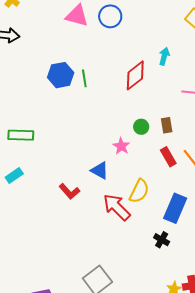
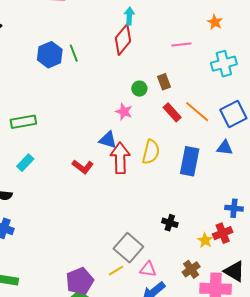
cyan arrow: (164, 56) -> (129, 16), moved
red arrow: (117, 207) -> (120, 158), moved, turned 56
black cross: (162, 240) -> (170, 223), moved

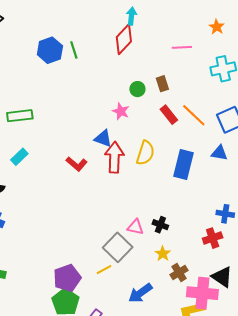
yellow star: (205, 240) -> (163, 254), moved
pink triangle: (148, 269) -> (135, 227), moved

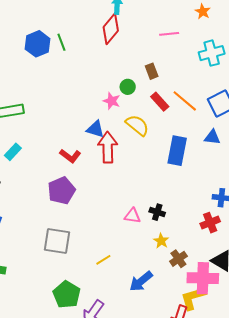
green circle: (137, 89) -> (128, 87), moved
yellow semicircle: (145, 153) -> (137, 125), moved, turned -65
gray square: (118, 247) -> (57, 241), moved, turned -32
purple pentagon: (67, 278) -> (62, 191), moved

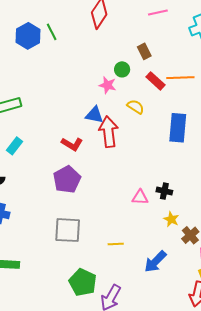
orange line: (185, 101) -> (180, 78), turned -36
yellow semicircle: (137, 125) -> (136, 107), size x0.7
yellow line: (103, 260) -> (116, 244), turned 35

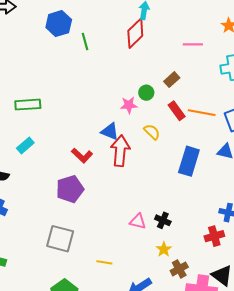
blue hexagon: (28, 36) -> (59, 24), moved
brown rectangle: (144, 51) -> (172, 80), turned 63
pink star: (108, 85) -> (129, 105), turned -30

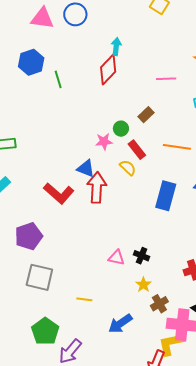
red rectangle: (177, 111) -> (137, 150), moved
red L-shape: (82, 155) -> (59, 193), size x1.4
purple pentagon: (70, 189) -> (29, 236), moved

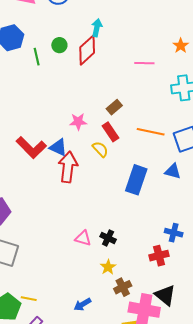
brown rectangle: (146, 115) -> (114, 107), moved
green circle: (121, 129) -> (59, 45), moved
red L-shape: (59, 193) -> (31, 147), moved
yellow line: (84, 299) -> (29, 299), moved
blue arrow: (120, 324) -> (82, 304), size x0.7

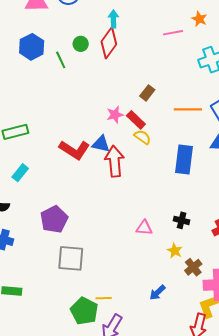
pink line: (144, 63) -> (173, 33), moved
red rectangle: (111, 132) -> (136, 120), moved
black cross: (108, 238) -> (182, 220), moved

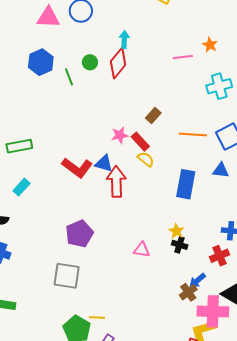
purple pentagon: (54, 219) -> (79, 234), moved
yellow star: (175, 251) -> (176, 231), moved
blue arrow: (157, 293) -> (197, 281), moved

